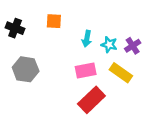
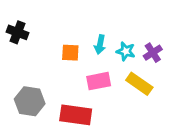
orange square: (54, 21) -> (70, 53), moved
gray hexagon: (26, 69) -> (30, 101), moved
red rectangle: (91, 100) -> (76, 115), moved, turned 52

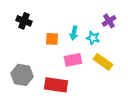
black cross: (18, 32) -> (24, 21), moved
purple cross: (153, 53) -> (109, 21), moved

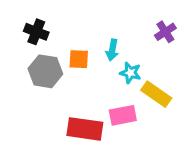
cyan star: (93, 38) -> (130, 73), moved
pink rectangle: (73, 60) -> (123, 115), moved
gray hexagon: (22, 75) -> (45, 71), moved

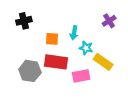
black cross: (36, 32) -> (24, 21), turned -35
gray hexagon: (45, 71) -> (30, 71), moved
red rectangle: (85, 129) -> (56, 62), moved

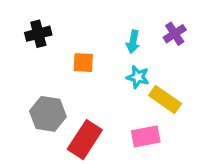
cyan arrow: (74, 33) -> (133, 42), moved
red rectangle: (56, 62) -> (85, 140), moved, turned -65
pink rectangle: (81, 76) -> (146, 136), moved

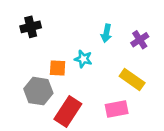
purple cross: (175, 34) -> (140, 40), moved
orange square: (83, 63) -> (58, 68), moved
cyan star: (138, 77) -> (83, 59), moved

